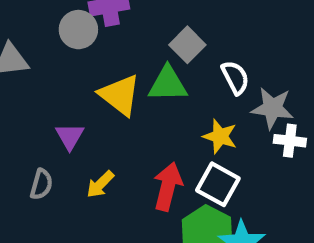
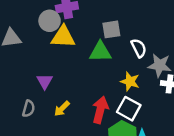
gray square: (187, 45) -> (111, 29), turned 36
yellow triangle: (120, 95) -> (63, 37), moved, turned -35

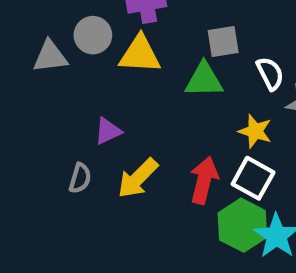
gray circle: (50, 21) -> (93, 35), moved
purple triangle: (45, 81) -> (108, 131), turned 35
yellow arrow: (62, 109) -> (138, 178), size x1.5

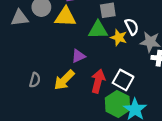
purple triangle: (108, 131) -> (78, 56), moved
yellow star: (255, 131) -> (119, 38), moved

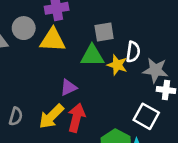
white semicircle: (132, 27) -> (133, 52), turned 35
white square: (123, 80) -> (146, 116), moved
red arrow: (98, 81) -> (76, 118), moved

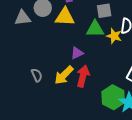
gray semicircle: (16, 116) -> (37, 75), turned -40

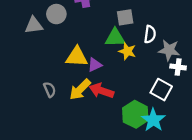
yellow triangle: (65, 17) -> (77, 57), moved
yellow star: (114, 36) -> (127, 51), moved
red arrow: (83, 76) -> (101, 91), turned -85

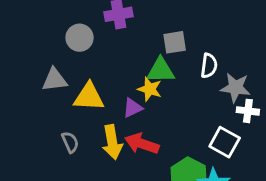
gray triangle: (34, 25) -> (55, 80), moved
yellow star: (127, 51) -> (150, 89), moved
yellow triangle: (77, 57) -> (89, 97), moved
yellow arrow: (80, 90) -> (112, 142), turned -55

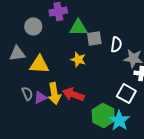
gray square: (175, 42) -> (94, 39), moved
green triangle: (161, 70) -> (78, 28), moved
purple triangle: (133, 108) -> (40, 98), moved

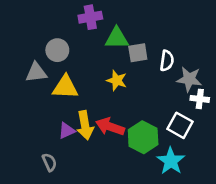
gray circle: (33, 27) -> (57, 50), moved
gray semicircle: (27, 94) -> (49, 162), moved
green hexagon: (103, 116) -> (143, 137), moved

